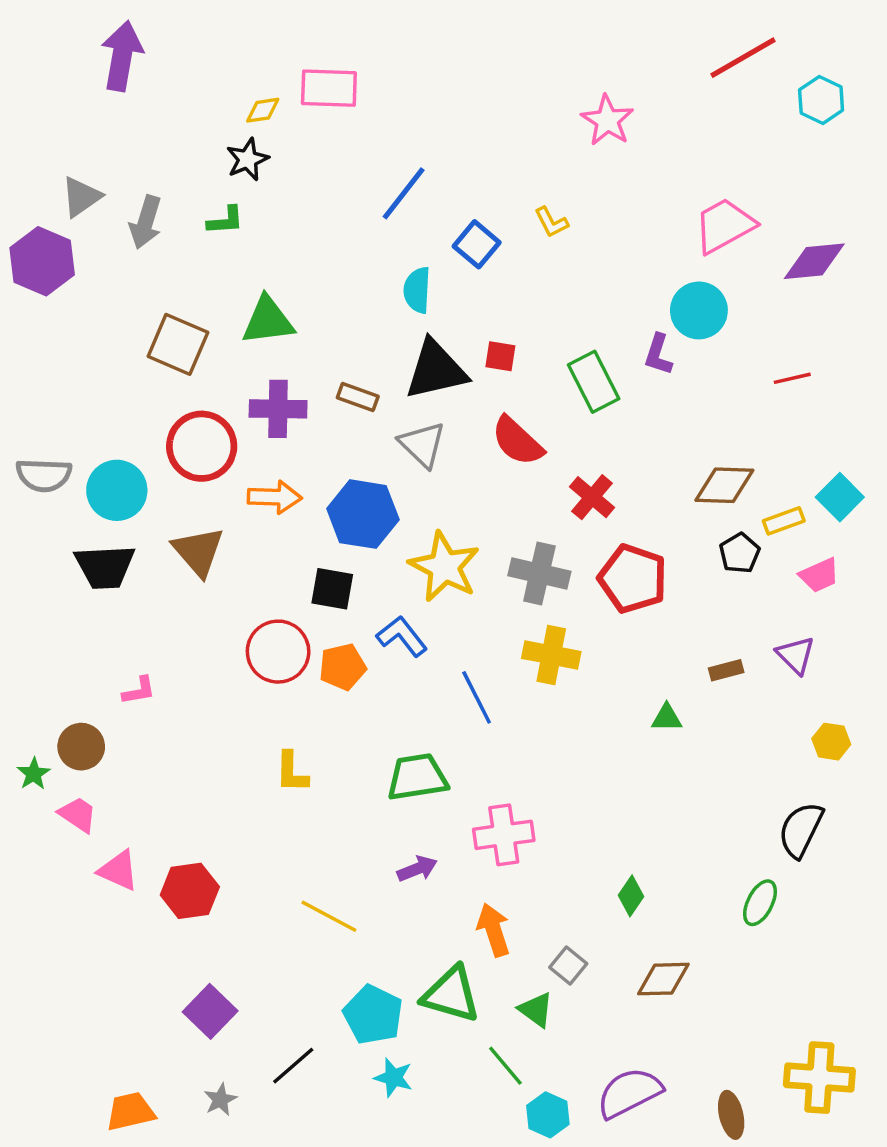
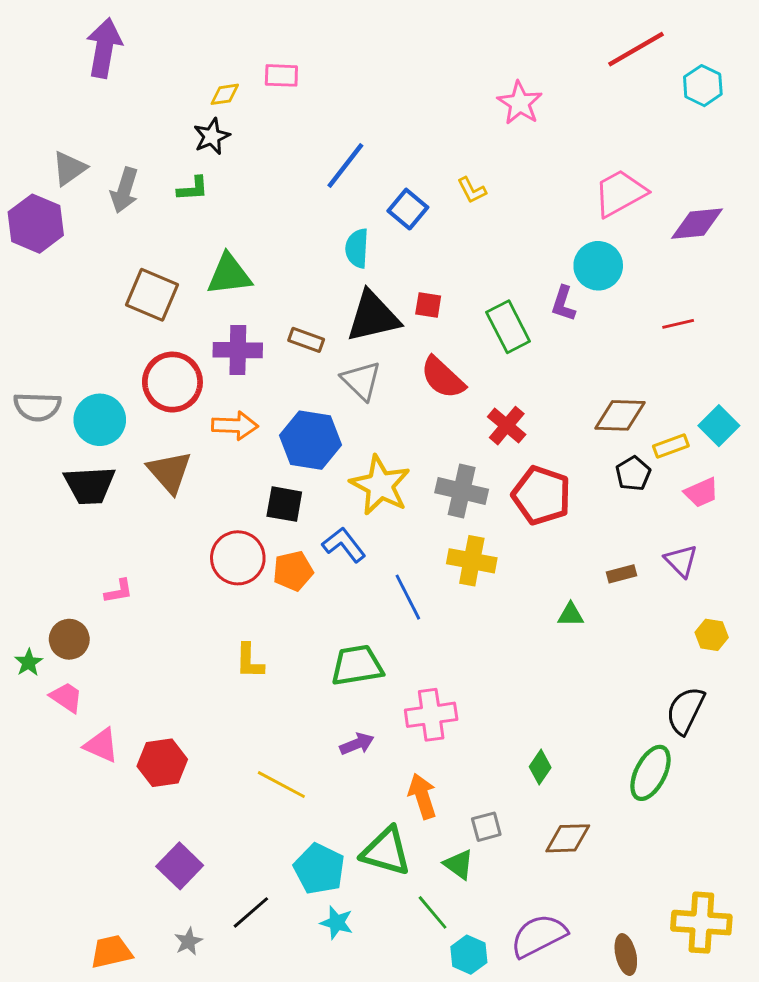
pink rectangle: (329, 88) -> (281, 75), size x0.7
green ellipse: (760, 903) -> (651, 773), size x1.4
gray square: (568, 966) -> (486, 827), turned 36

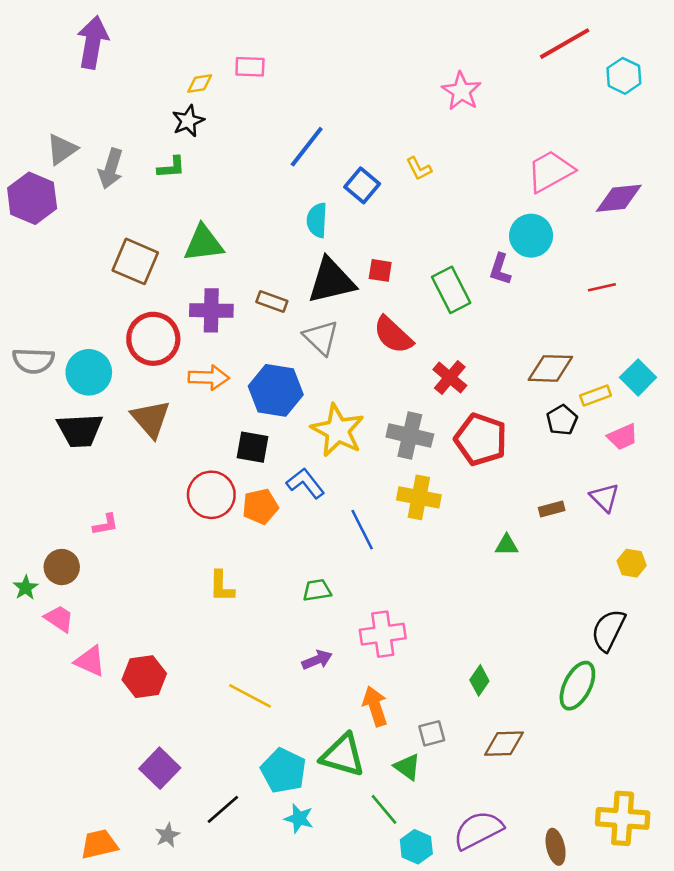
green trapezoid: (357, 665) -> (317, 590), size x0.6

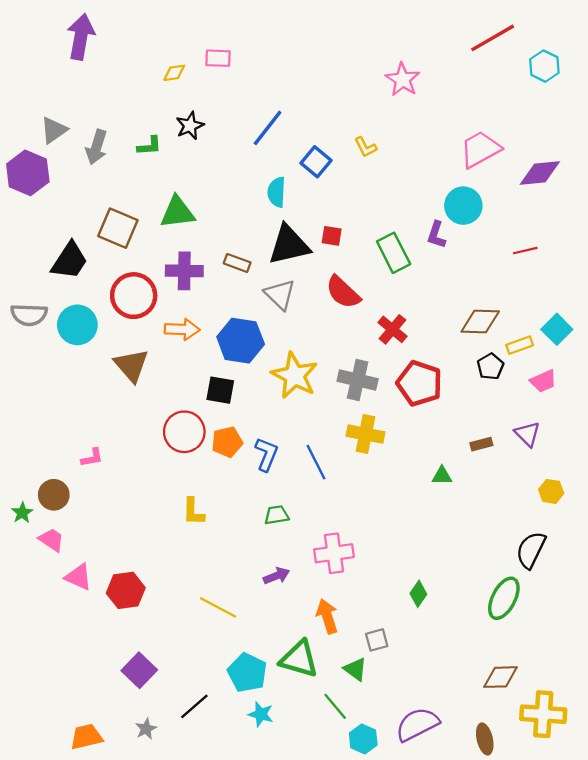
black star: (188, 121) -> (190, 126), moved
black trapezoid: (80, 430) -> (70, 261), moved, turned -54
blue L-shape: (305, 483) -> (266, 454), moved, turned 60
brown diamond: (504, 744) -> (500, 677), moved

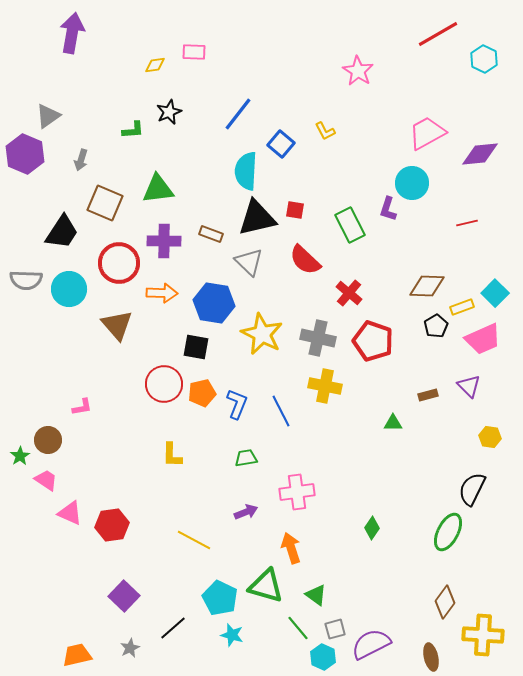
gray arrow: (97, 147) -> (81, 160), moved, size x0.7
cyan semicircle: (277, 192) -> (246, 171), size x1.4
pink trapezoid: (543, 381) -> (483, 339), size x1.5
gray square: (377, 640) -> (335, 629), moved
brown diamond: (500, 677) -> (445, 602), turned -52

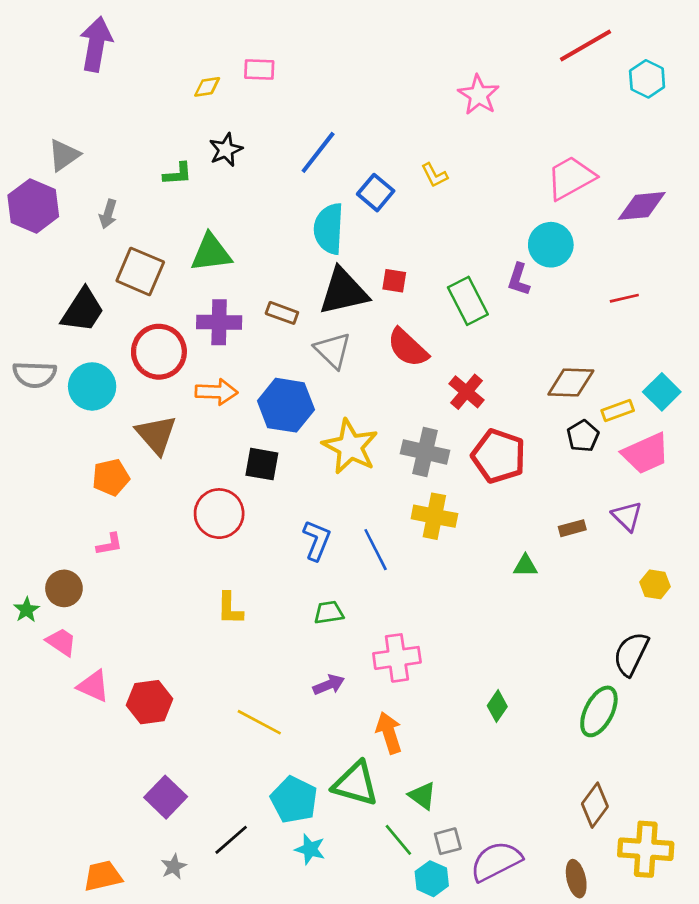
orange pentagon: (202, 393) -> (111, 477), moved

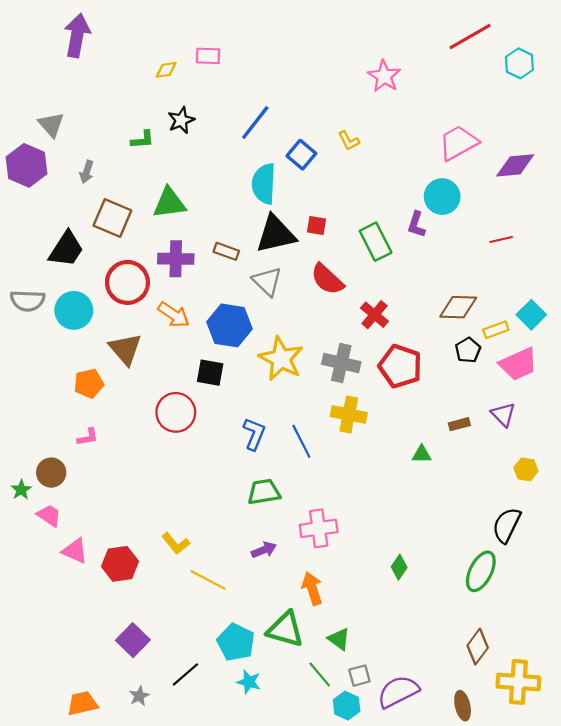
gray triangle: (64, 155) -> (51, 125), turned -36
orange arrow: (216, 392) -> (174, 315), turned 32
yellow L-shape: (230, 608) -> (176, 543), moved, turned -40
green trapezoid: (329, 612) -> (264, 492), size x1.4

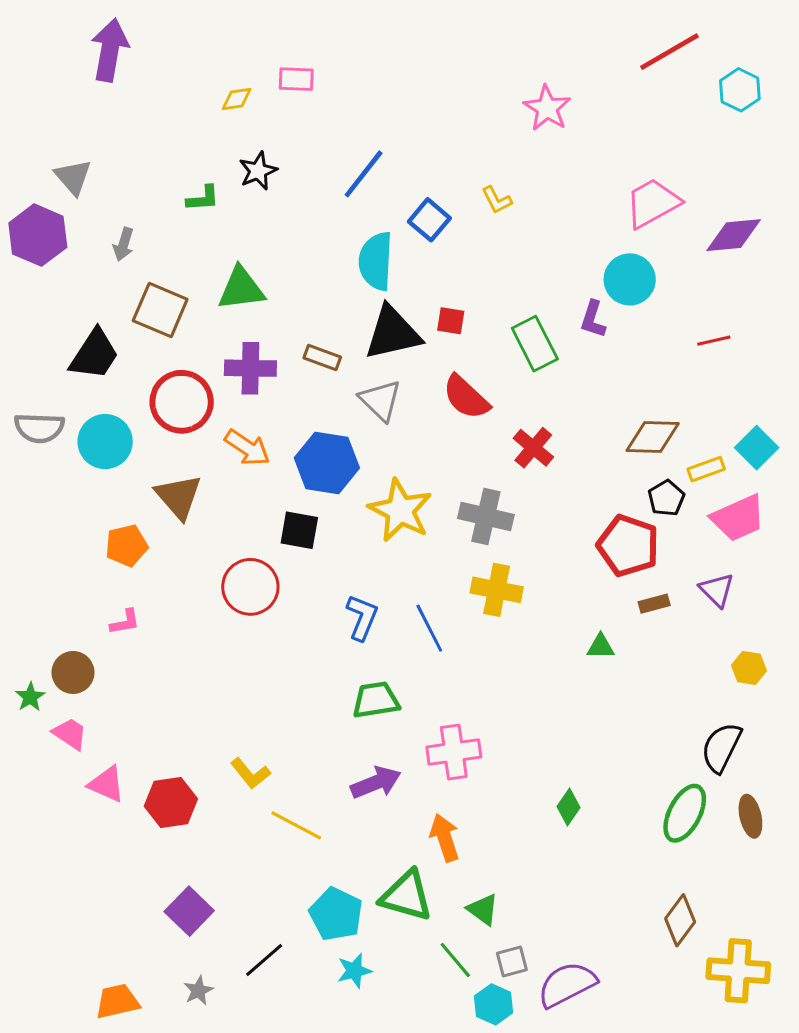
red pentagon: (400, 366) -> (628, 546), moved
purple arrow: (264, 550) -> (376, 783), size x1.4
cyan star: (249, 682) -> (354, 971), turned -30
brown ellipse: (463, 706) -> (750, 816), moved

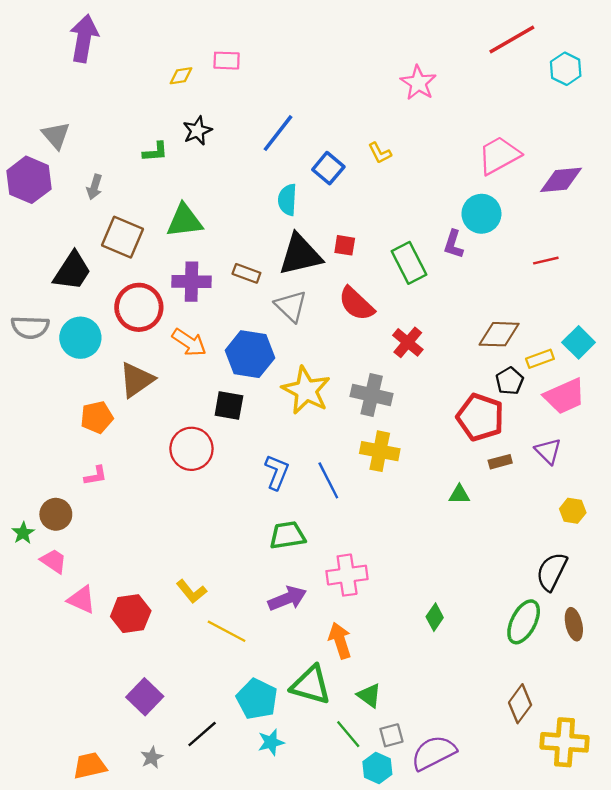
cyan semicircle: (376, 261) -> (287, 200), size x0.7
brown triangle: (179, 497) -> (137, 380), turned 36

